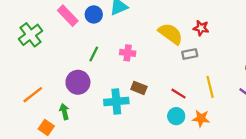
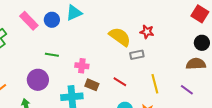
pink cross: (128, 53) -> (82, 66), moved
green line: (94, 54) -> (52, 55), turned 72
red line: (178, 94) -> (120, 82), moved

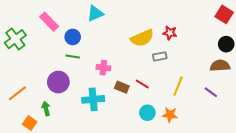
blue circle: (52, 20) -> (73, 37), moved
yellow semicircle: (120, 37) -> (142, 38), turned 120
yellow line: (155, 84) -> (178, 86), turned 36
brown rectangle: (92, 85) -> (122, 87), moved

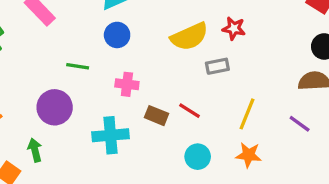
blue circle: (73, 37) -> (117, 35), moved
orange star: (170, 115) -> (249, 155), moved

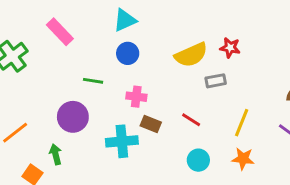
brown rectangle: (157, 116) -> (151, 124), moved

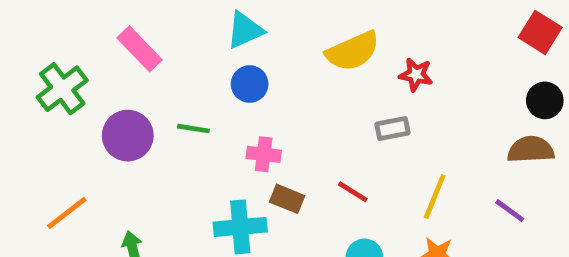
yellow semicircle: (191, 55) -> (353, 51), moved
purple circle: (73, 117) -> (128, 136), moved

